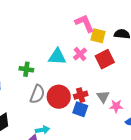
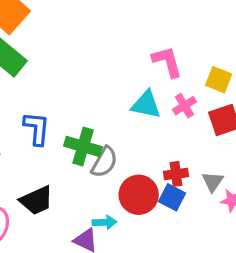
pink L-shape: (84, 23) -> (167, 62), moved
green cross: (26, 69) -> (83, 146), moved, size x1.5
red circle: (59, 97) -> (139, 195), moved

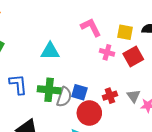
cyan triangle: (146, 105) -> (50, 51), moved
pink cross: (184, 106) -> (107, 52), turned -32
blue square: (172, 197) -> (79, 92), moved

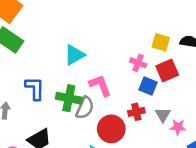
pink L-shape: (91, 27) -> (100, 85), moved
cyan triangle: (50, 51) -> (74, 55), turned -36
blue square: (79, 92) -> (148, 86), moved

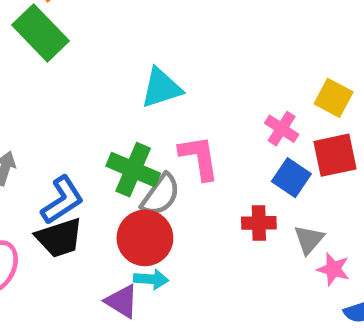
blue L-shape: (35, 88) -> (62, 200), moved, turned 45
red circle: (111, 129) -> (145, 238), moved

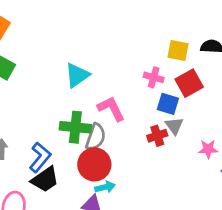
gray triangle: (309, 240) -> (174, 126), moved

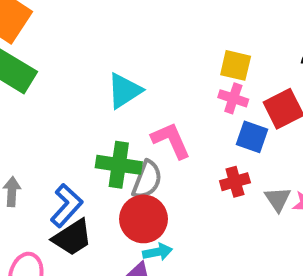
yellow square: (178, 50) -> (236, 65), moved
gray triangle: (174, 126) -> (278, 199), moved

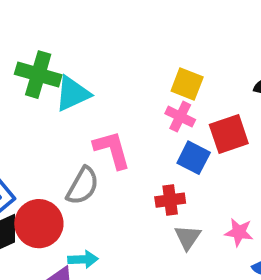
green cross: (119, 165) -> (38, 75), moved
gray triangle: (278, 199) -> (188, 237), moved
red circle: (143, 219) -> (39, 224), moved

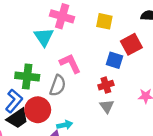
green cross: (38, 75) -> (27, 77), moved
cyan triangle: (72, 94) -> (44, 37), turned -30
pink cross: (180, 117) -> (62, 16), moved, size x1.5
gray triangle: (188, 237) -> (107, 106), moved

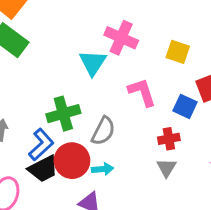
pink L-shape: (70, 63) -> (142, 92), moved
green cross: (27, 77) -> (63, 114), turned -30
cyan arrow: (65, 125) -> (103, 169), moved

